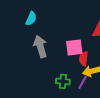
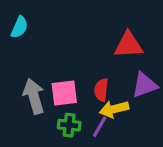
gray arrow: (40, 46) -> (34, 96), moved
pink square: (74, 47) -> (64, 93), moved

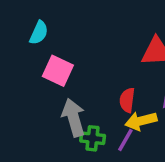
pink square: (64, 93) -> (58, 71), moved, turned 32
gray arrow: (34, 96) -> (73, 118), moved

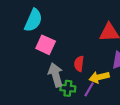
cyan semicircle: (39, 33) -> (33, 20), size x1.5
red semicircle: (127, 100) -> (79, 64), moved

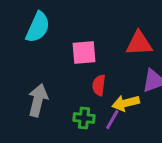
pink square: (46, 45) -> (84, 52), moved, turned -30
gray arrow: (56, 75) -> (38, 100), moved, turned 30

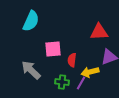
pink square: (84, 52) -> (53, 49), moved
gray arrow: (38, 100) -> (31, 70), turned -60

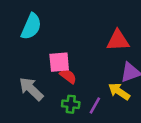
red semicircle: (72, 60) -> (68, 76), moved, turned 120
yellow arrow: (90, 72) -> (119, 91), moved, turned 48

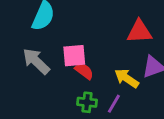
gray arrow: (31, 89) -> (36, 61), moved
yellow arrow: (119, 91) -> (127, 78), moved

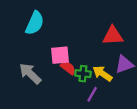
gray arrow: (36, 61) -> (30, 74), moved
green cross: (87, 102) -> (83, 74), moved

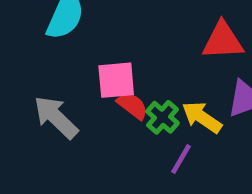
green cross: (83, 74) -> (162, 117), turned 35

